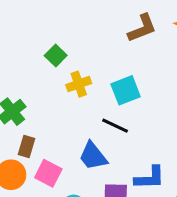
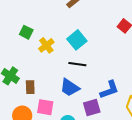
brown rectangle: (27, 146) -> (30, 87), moved

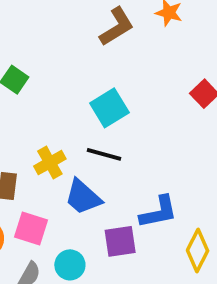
yellow cross: (46, 45) -> (50, 163), moved

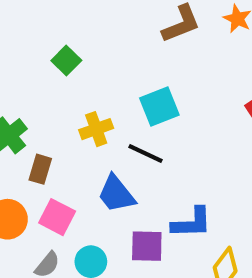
yellow cross: (50, 163) -> (96, 129), moved

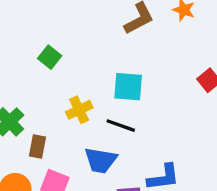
cyan square: (159, 107) -> (128, 87), turned 32
blue trapezoid: (116, 194) -> (101, 160), turned -36

